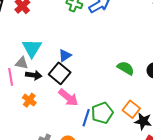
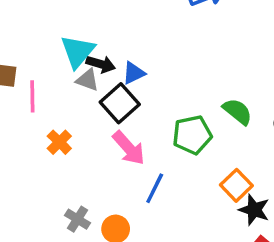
gray triangle: (22, 63) -> (87, 80), moved
black arrow: (34, 75) -> (101, 64), moved
green pentagon: (102, 113) -> (192, 135), moved

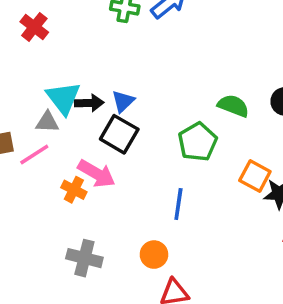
gray triangle: (87, 80) -> (47, 122), moved
pink line: (32, 96) -> (34, 155), turned 76
pink arrow: (129, 148) -> (97, 174), moved
gray cross: (78, 219) -> (84, 258), moved, size x1.4

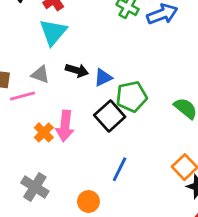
cyan triangle: (63, 98) -> (53, 32), moved
black square: (119, 134) -> (110, 116), moved
green pentagon: (198, 142) -> (132, 97), moved
pink arrow: (97, 174) -> (65, 126), turned 48

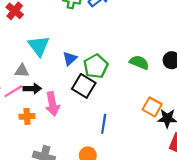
cyan triangle: (53, 32) -> (39, 46), moved
black arrow: (77, 70) -> (32, 89), moved
orange cross: (44, 132) -> (27, 116), moved, turned -32

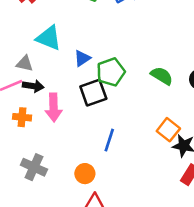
cyan triangle: (39, 46) -> (49, 38), turned -40
black square: (84, 86) -> (93, 93), turned 30

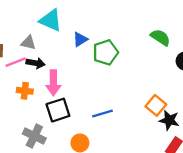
green semicircle: (162, 76) -> (160, 37), moved
black square: (93, 93) -> (58, 110), moved
blue line: (109, 140) -> (103, 113), turned 54

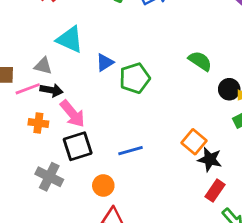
pink arrow: (53, 83) -> (72, 114), turned -40

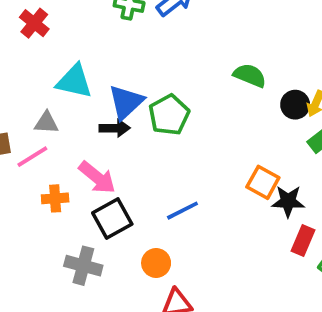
blue triangle: (105, 62) -> (126, 102), size x1.5
black arrow: (51, 90) -> (115, 128), moved

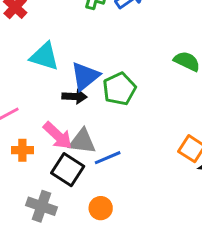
gray triangle: (46, 123) -> (82, 141), moved, size x1.4
blue line: (182, 211) -> (108, 158), moved
black square: (112, 218) -> (68, 170), turned -32

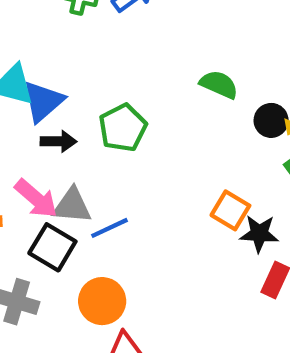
blue triangle: (85, 76) -> (43, 101), moved
orange circle: (101, 208) -> (102, 301), size x1.4

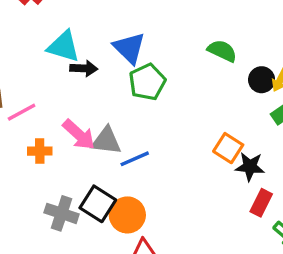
blue triangle: (43, 101) -> (129, 48), moved, turned -36
black arrow: (58, 141) -> (84, 68), moved
black square: (52, 247) -> (98, 204), moved

